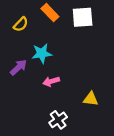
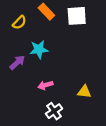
pink arrow: (51, 81) -> (45, 85), moved

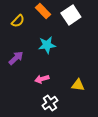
white square: (77, 16) -> (71, 15), turned -30
cyan star: (39, 49) -> (47, 45), moved

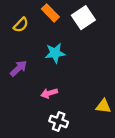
yellow triangle: (78, 85) -> (103, 106), moved
white cross: (50, 103) -> (59, 121), turned -35

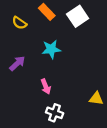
yellow semicircle: (21, 25) -> (19, 23), turned 80
pink arrow: (49, 93) -> (46, 86), turned -96

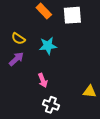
white square: (78, 16) -> (72, 15), turned 30
yellow semicircle: (19, 23) -> (18, 39), moved

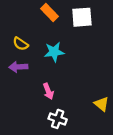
purple arrow: (16, 59) -> (18, 67), turned -140
yellow triangle: (90, 92) -> (102, 104), turned 32

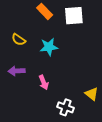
purple arrow: (18, 67) -> (17, 71), moved
white cross: (58, 119) -> (66, 107), moved

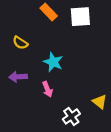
cyan star: (49, 47) -> (53, 62), moved, turned 30
white cross: (66, 107) -> (71, 116), turned 35

